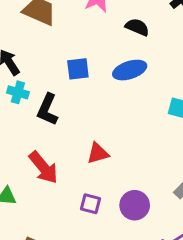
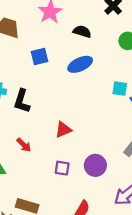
blue square: (78, 69) -> (39, 57), moved
red arrow: (44, 167) -> (24, 145), size x0.6

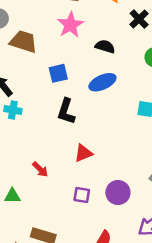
black L-shape: (22, 101) -> (66, 111), moved

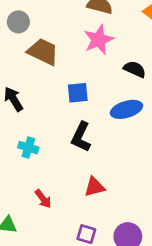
cyan cross: (13, 110) -> (28, 148), moved

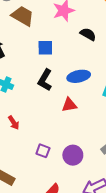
blue ellipse: (126, 109) -> (79, 76), moved
red triangle: (94, 187) -> (69, 105), moved

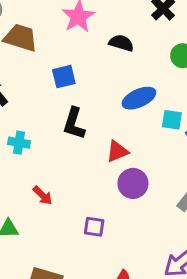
blue ellipse: (79, 76) -> (139, 98), moved
purple circle: (73, 155) -> (133, 183), moved

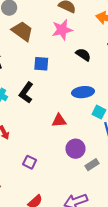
black L-shape: (74, 123) -> (26, 93), moved
purple circle: (133, 183) -> (76, 149), moved

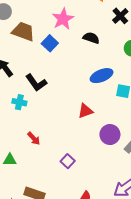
blue square: (41, 64) -> (50, 43), moved, turned -35
black L-shape: (26, 93) -> (36, 83), moved, turned -55
purple square: (30, 162) -> (68, 161), turned 32

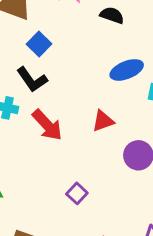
blue square: (50, 43) -> (39, 44), moved
red arrow: (34, 138) -> (47, 125), moved, size x1.6

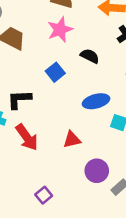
blue square: (39, 44) -> (55, 72), moved
black L-shape: (32, 80) -> (19, 99), turned 115

